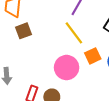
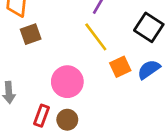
pink circle: (67, 68) -> (67, 82), moved

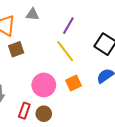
orange square: (120, 67) -> (73, 83), moved

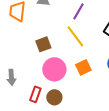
brown square: (16, 49) -> (43, 44), moved

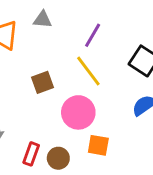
orange square: (83, 67) -> (98, 145), moved, turned 35
pink circle: (54, 69) -> (78, 112), moved

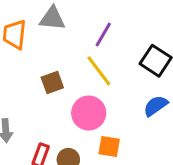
gray triangle: (43, 19) -> (52, 18), size x1.4

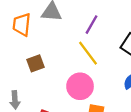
brown square: (52, 82) -> (35, 63), moved

